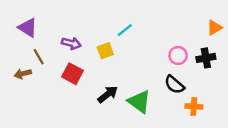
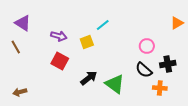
brown line: (39, 57) -> (16, 47), moved
black cross: (206, 58) -> (168, 64), moved
brown arrow: (23, 74) -> (20, 92), moved

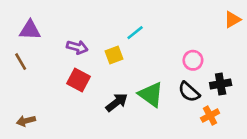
purple triangle: (23, 23) -> (30, 30), turned -30
orange triangle: (177, 23) -> (232, 20), moved
green triangle: (115, 84) -> (151, 94), moved
orange cross: (160, 88) -> (210, 116), turned -32

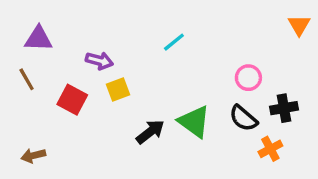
orange triangle: (232, 20) -> (299, 25), turned -30
yellow square: (114, 55) -> (118, 90), moved
red square: (79, 80) -> (72, 100), moved

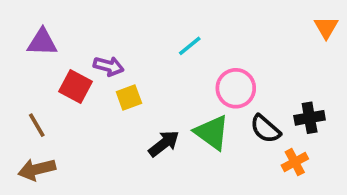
pink circle: (248, 78) -> (236, 88), moved, size x1.4
brown line: (27, 79) -> (37, 125), moved
red square: (72, 100) -> (75, 86), moved
brown arrow: (33, 156) -> (37, 169), size x1.4

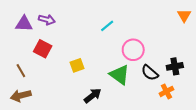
purple arrow: (109, 66) -> (47, 20), moved
yellow square: (129, 98) -> (77, 65), moved
black arrow: (164, 144) -> (93, 96), moved

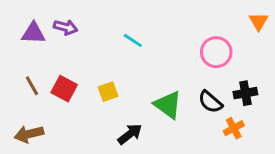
cyan line: (107, 26) -> (133, 40), moved, turned 72
red square: (43, 49) -> (64, 89), moved
pink circle: (133, 50) -> (216, 52), moved
brown line: (21, 71) -> (32, 86), moved

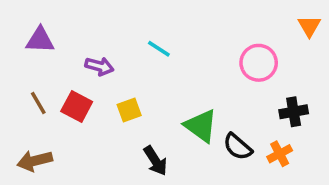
purple arrow: (66, 27) -> (99, 66), moved
black semicircle: (210, 102) -> (238, 147), moved
black arrow: (130, 134) -> (155, 161), turned 95

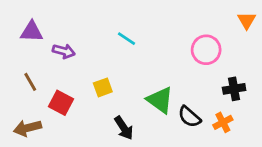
purple arrow: (99, 66) -> (64, 51), moved
red square: (77, 106) -> (61, 103), moved

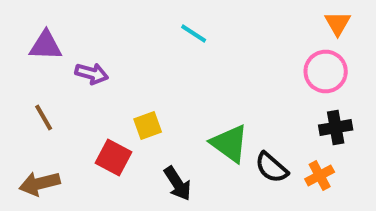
orange triangle: (247, 20) -> (338, 23), moved
cyan line: (127, 39) -> (194, 33), moved
pink circle: (206, 50) -> (326, 71), moved
red square: (61, 103) -> (114, 158), moved

